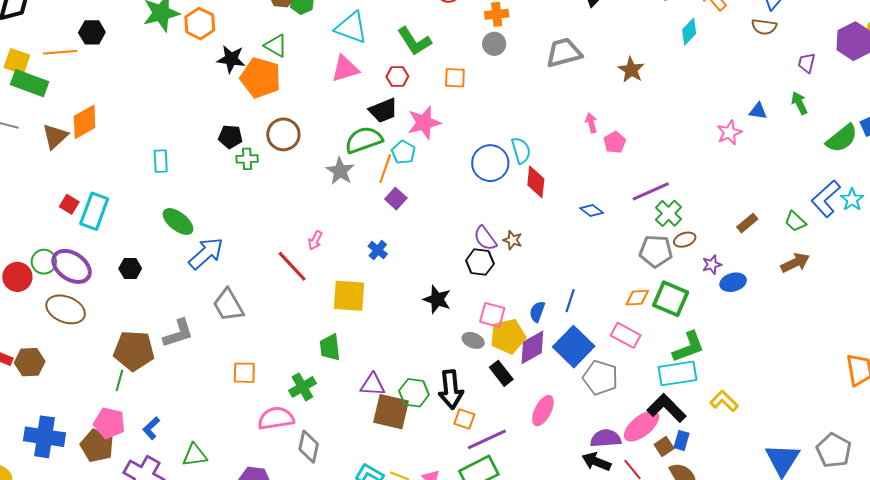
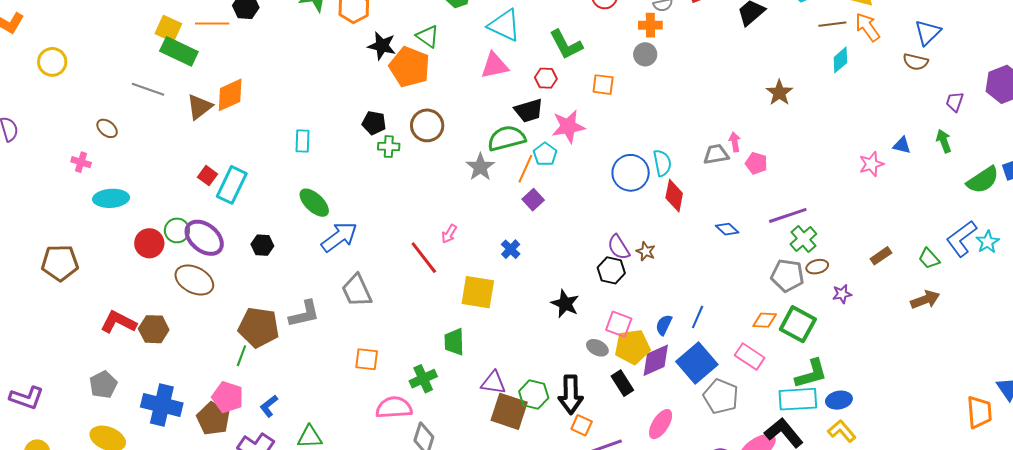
gray trapezoid: (564, 53) -> (716, 154), moved, size x0.7
pink pentagon: (615, 142) -> (756, 163), turned -30
blue ellipse: (733, 282) -> (839, 400), moved

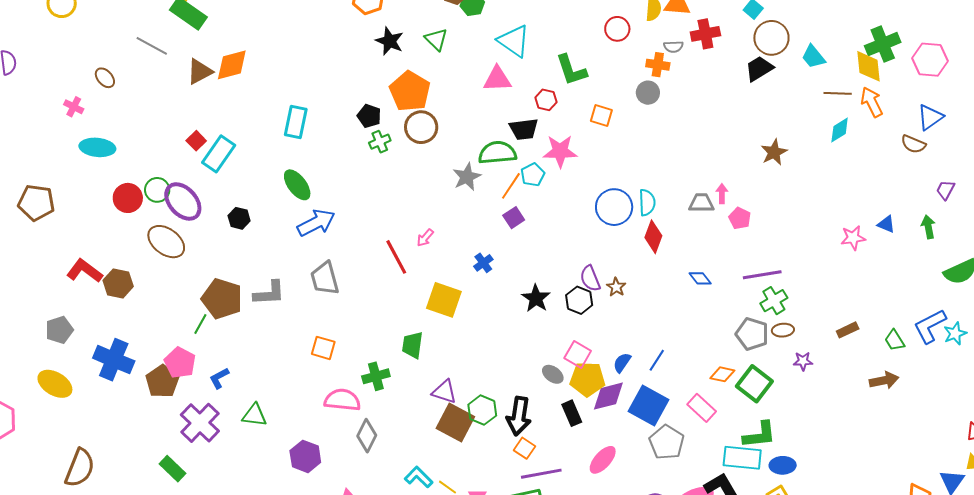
orange pentagon: (409, 67) -> (410, 91), moved
cyan rectangle: (303, 141) -> (296, 122), size x1.4
green cross: (389, 147) -> (380, 142), turned -35
black star: (565, 304) -> (536, 298), moved
blue square: (697, 363) -> (648, 406), turned -30

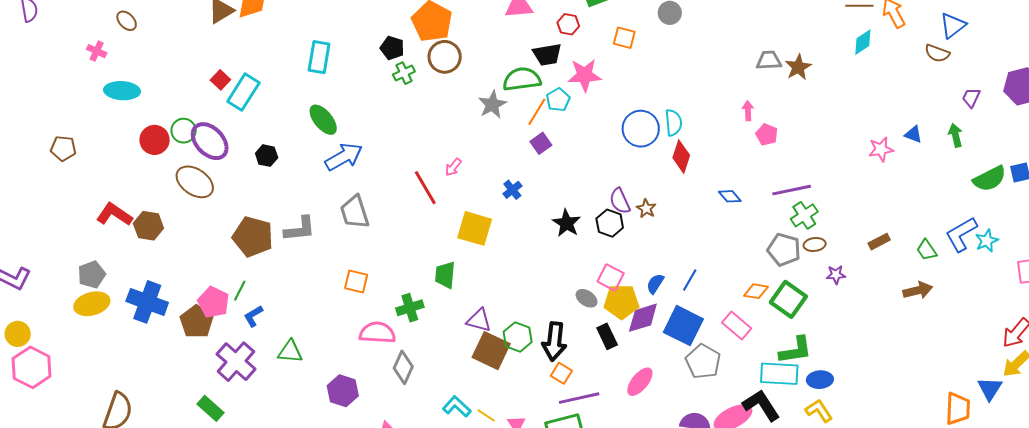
brown pentagon: (36, 203) -> (63, 148), size x0.7
gray trapezoid: (701, 203) -> (769, 60), moved
green line: (200, 324) -> (240, 291), moved
yellow ellipse: (55, 384) -> (92, 304), moved, turned -44

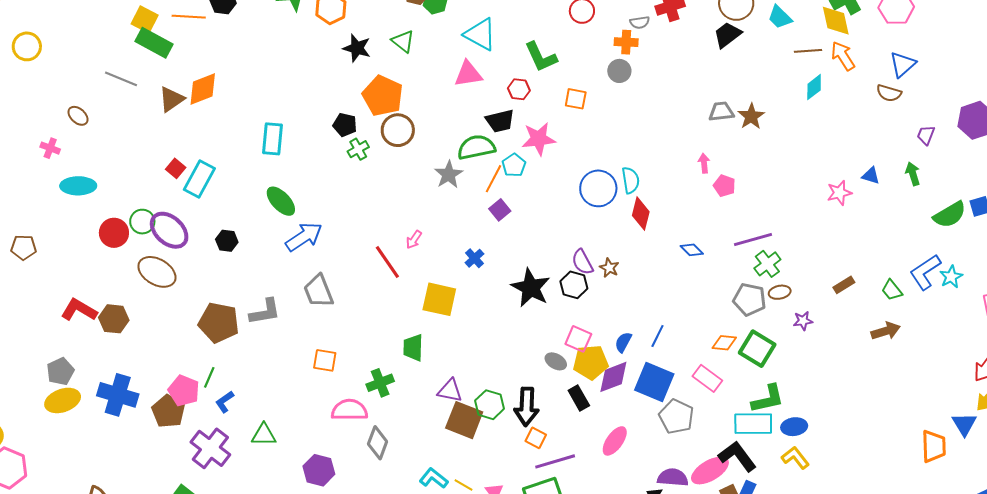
black star: (567, 223) -> (531, 288), size x1.4

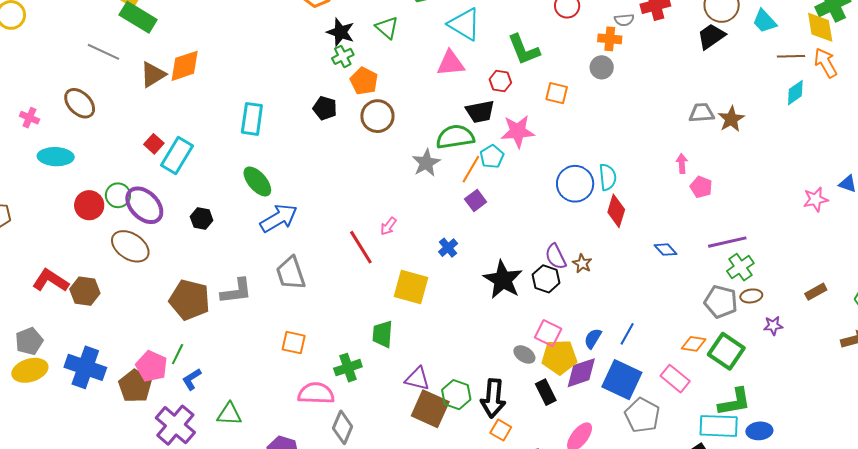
orange pentagon: (383, 96) -> (364, 81), size x0.7
brown ellipse: (78, 116) -> (80, 103), moved, size x1.5
green cross: (358, 149) -> (343, 56), moved

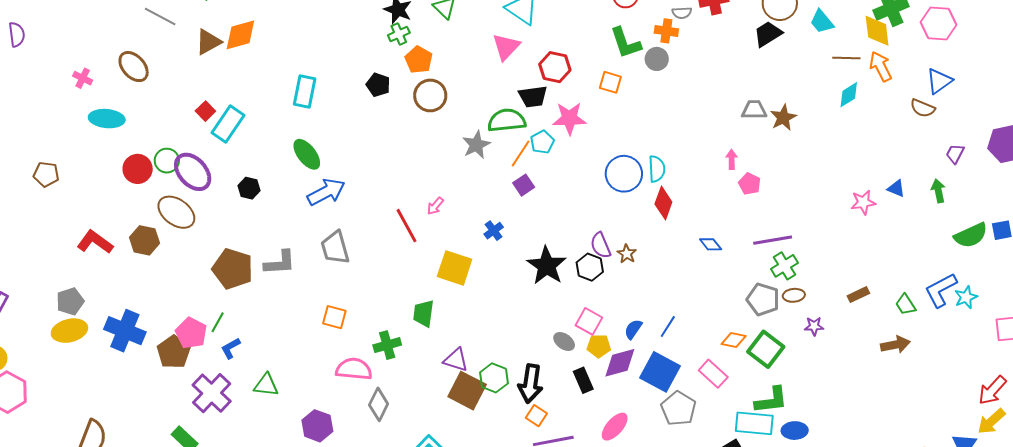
green L-shape: (524, 50) -> (626, 43), moved
pink triangle: (451, 63) -> (506, 47), turned -44
red hexagon: (500, 81) -> (555, 67), size x1.4
brown hexagon: (85, 291) -> (145, 240), moved
yellow pentagon: (559, 357) -> (599, 346), size x0.7

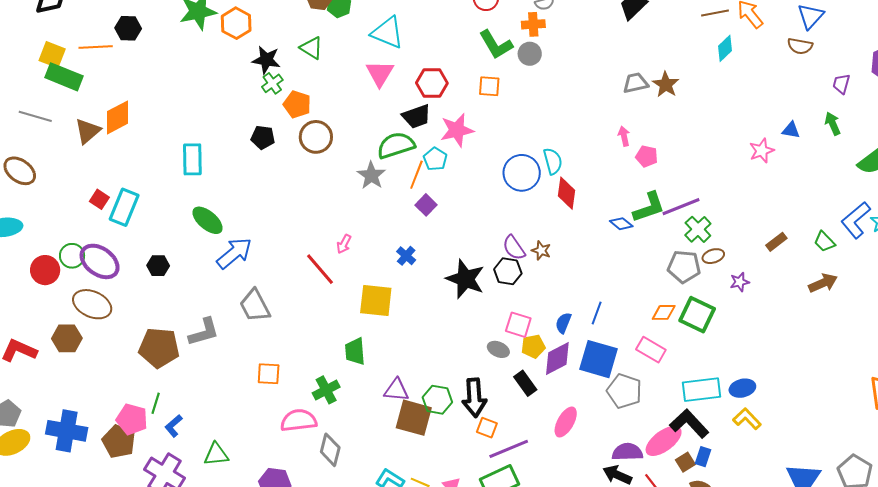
green L-shape: (771, 400) -> (649, 207), moved

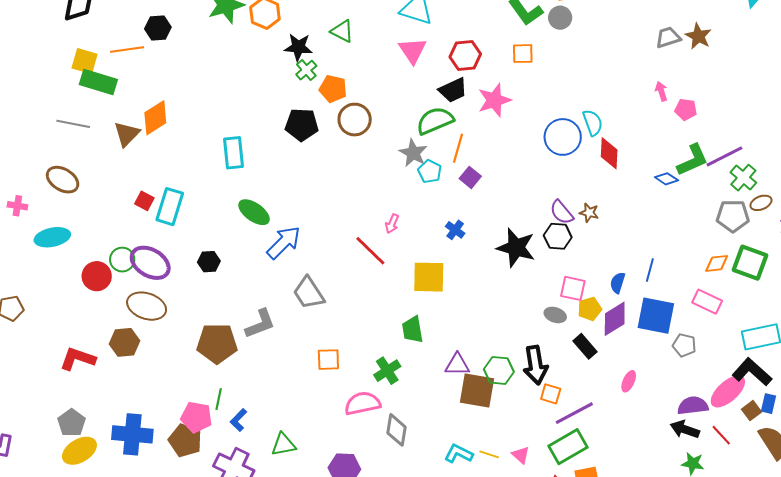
black pentagon: (263, 137) -> (302, 125), size x1.4
cyan pentagon: (435, 159) -> (430, 171), moved
gray pentagon: (624, 391) -> (684, 345), size x0.7
pink ellipse: (566, 422) -> (629, 381), size x0.7

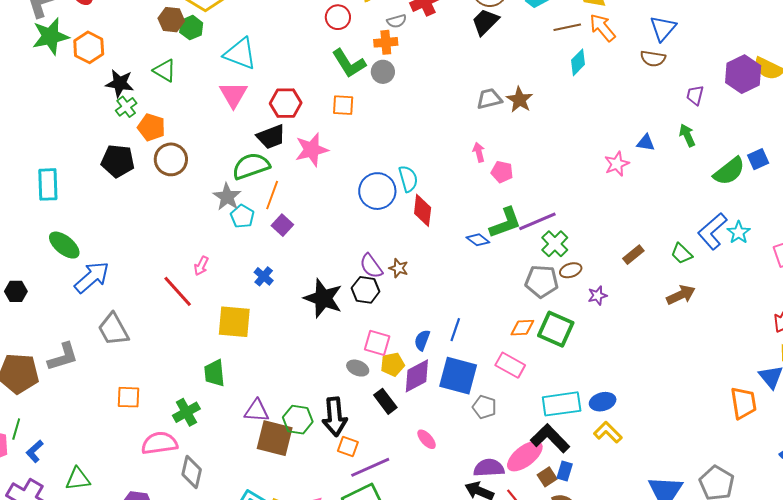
pink ellipse: (629, 381) -> (427, 439), turned -70

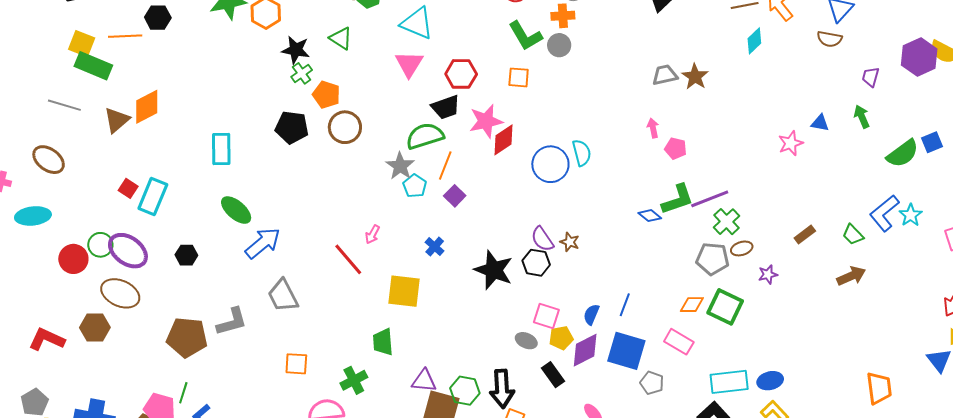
red diamond: (423, 210) -> (503, 140), moved, turned 48
orange trapezoid: (743, 403) -> (879, 388), moved

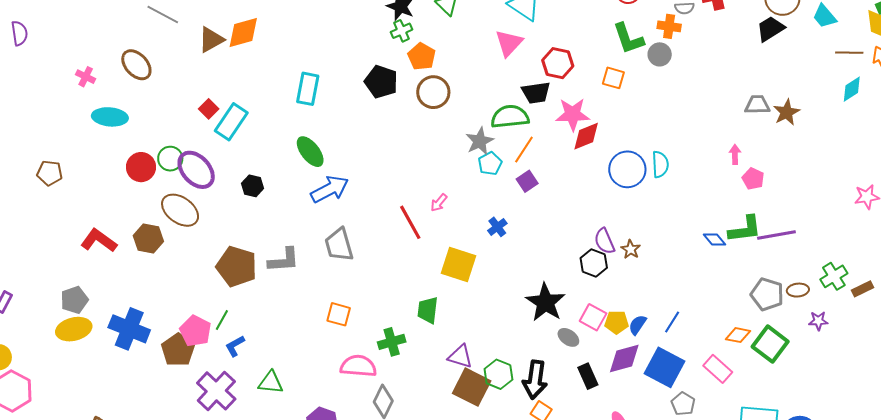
green cross: (727, 222) -> (834, 276), moved
black star: (494, 270) -> (546, 302), moved
yellow pentagon: (561, 338) -> (617, 322), moved

